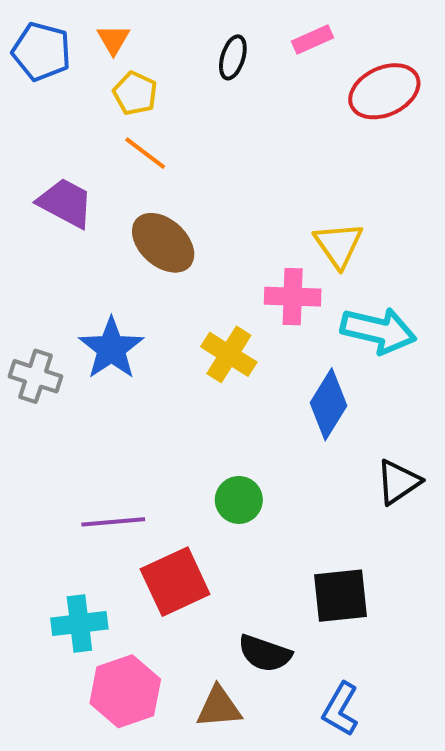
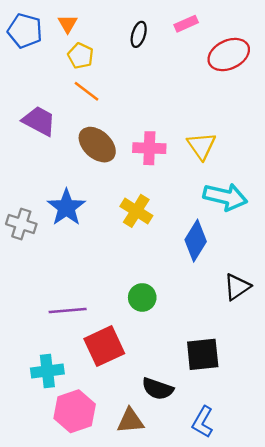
pink cross: (293, 297) -> (149, 148), moved

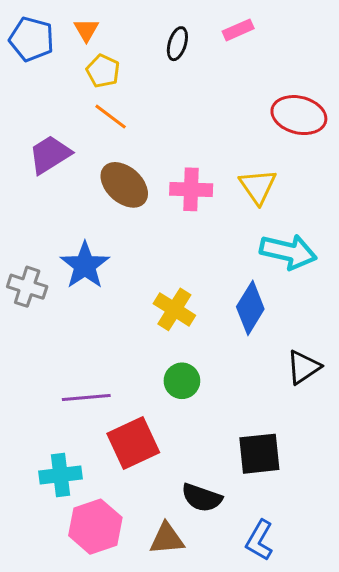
red ellipse: (229, 55) -> (299, 115), moved, turned 39
purple trapezoid: (39, 121) -> (50, 155), turned -60
yellow cross: (136, 211) -> (174, 309), moved

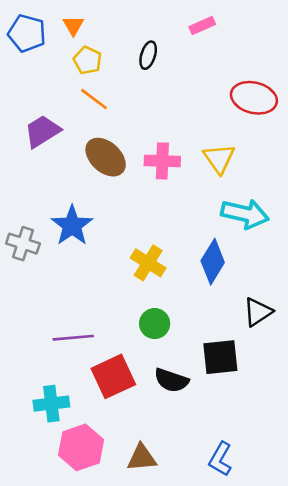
black ellipse: (177, 44) -> (148, 55), moved
black square: (259, 454) -> (220, 357), moved
black semicircle: (202, 498) -> (171, 380), moved

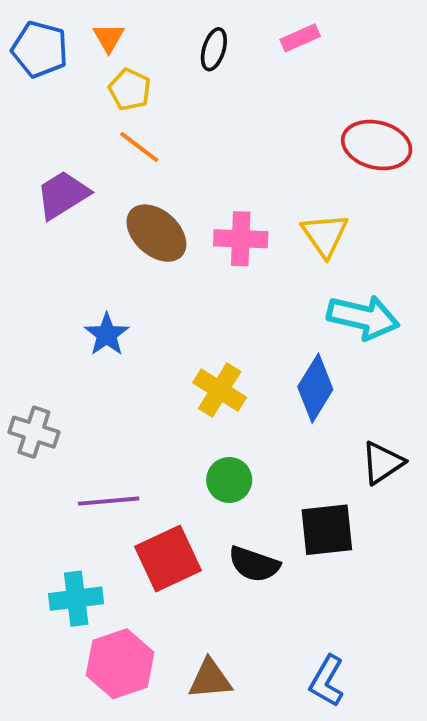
black ellipse: (148, 55) -> (214, 49), moved
blue star: (72, 225) -> (107, 335), size x0.7
gray cross: (23, 244) -> (34, 432), moved

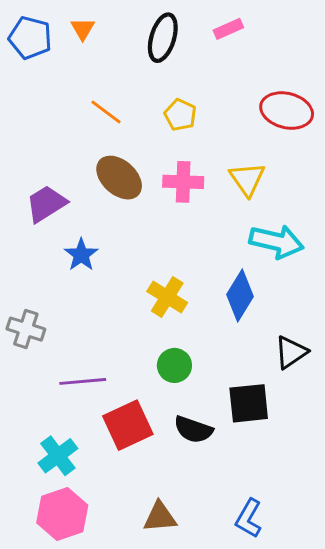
black ellipse: (214, 49) -> (163, 38), size x1.5
yellow pentagon: (130, 89) -> (180, 115), moved
purple trapezoid: (63, 195) -> (46, 204), moved
cyan cross: (76, 599) -> (58, 456), turned -30
pink hexagon: (120, 664) -> (62, 514), moved

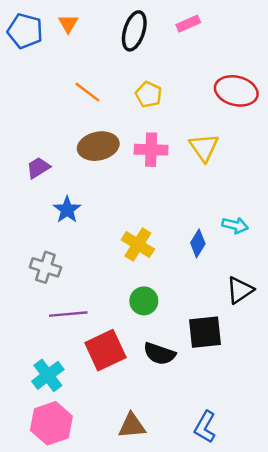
brown ellipse: (119, 178) -> (98, 146), turned -54
purple trapezoid: (46, 204) -> (38, 168), size x0.7
cyan arrow: (276, 242) -> (235, 225), moved, size x0.6
blue diamond: (240, 296) -> (198, 243), size x0.7
gray cross: (26, 329) -> (45, 267), moved

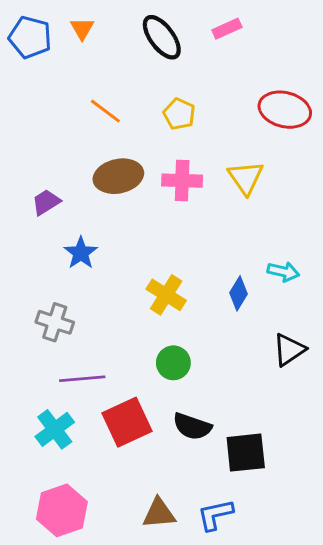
black ellipse: (134, 31) -> (162, 37), turned -54
black square: (205, 332) -> (246, 453), moved
cyan cross: (48, 375) -> (55, 429), moved
blue L-shape: (205, 427) -> (215, 515), moved, turned 48

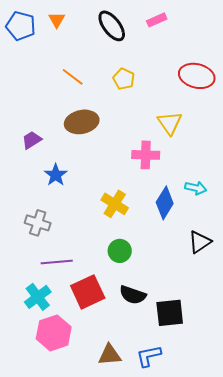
pink cross: (182, 181) -> (146, 155), moved
blue diamond: (238, 293) -> (165, 203), size x1.4
pink hexagon: (62, 510) -> (54, 333), moved

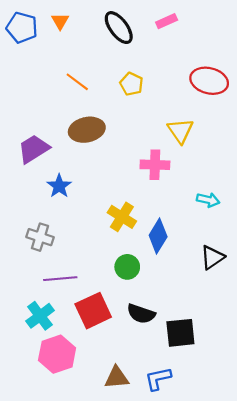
purple trapezoid: (32, 140) -> (34, 149), size x1.5
blue diamond: (165, 203) -> (158, 236), moved

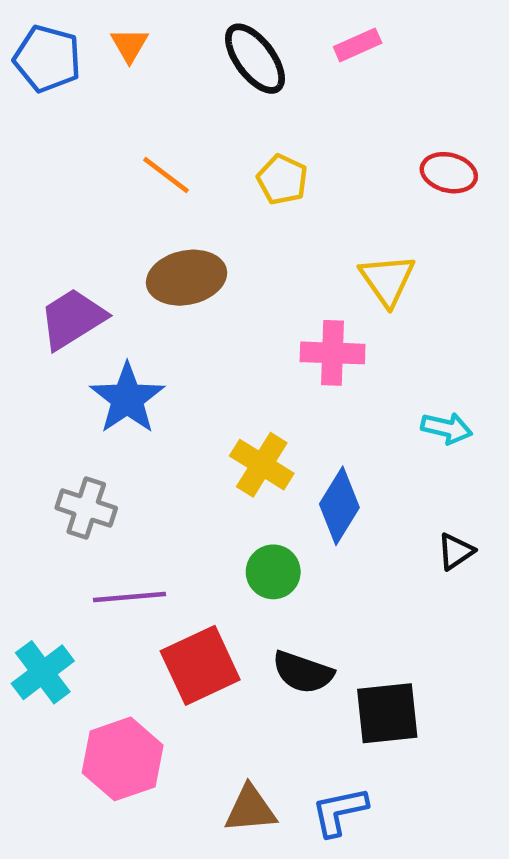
red ellipse: (209, 81) -> (449, 173), size x0.7
blue star: (59, 186) -> (127, 399), size x1.4
black triangle: (212, 257) -> (456, 551), size x0.7
cyan cross: (40, 316) -> (43, 672), moved

